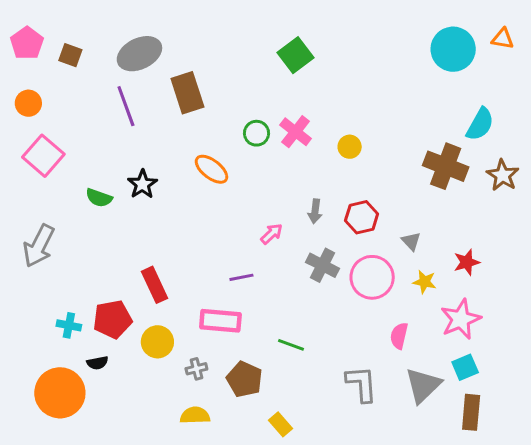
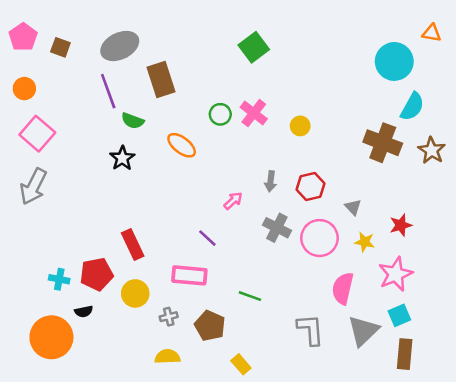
cyan circle: (453, 49) -> (394, 61), moved
green semicircle: (99, 198) -> (133, 121), moved
gray arrow: (39, 246) -> (33, 186), moved
purple line: (241, 277) -> (207, 238), turned 54
pink semicircle: (399, 336) -> (343, 288), size x1.4

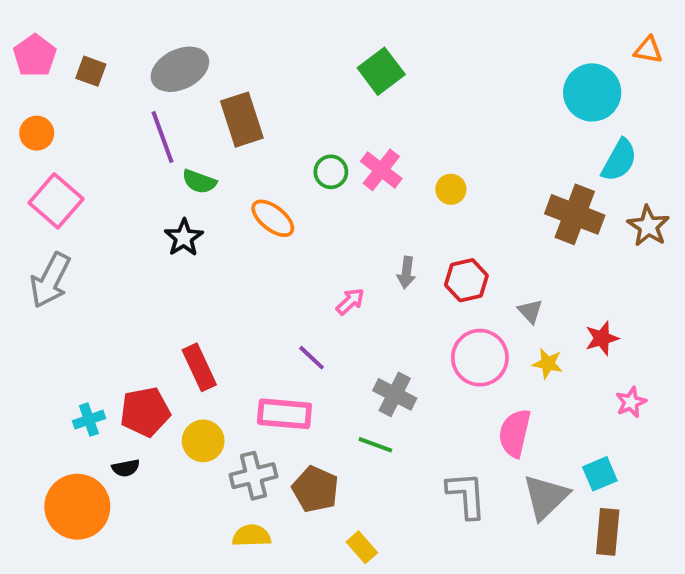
gray cross: (277, 228) -> (395, 394), moved
pink star: (396, 274) -> (631, 402), moved, size x0.6
cyan cross: (59, 279) -> (89, 420), turned -30
gray cross: (169, 317) -> (253, 476), size x1.6

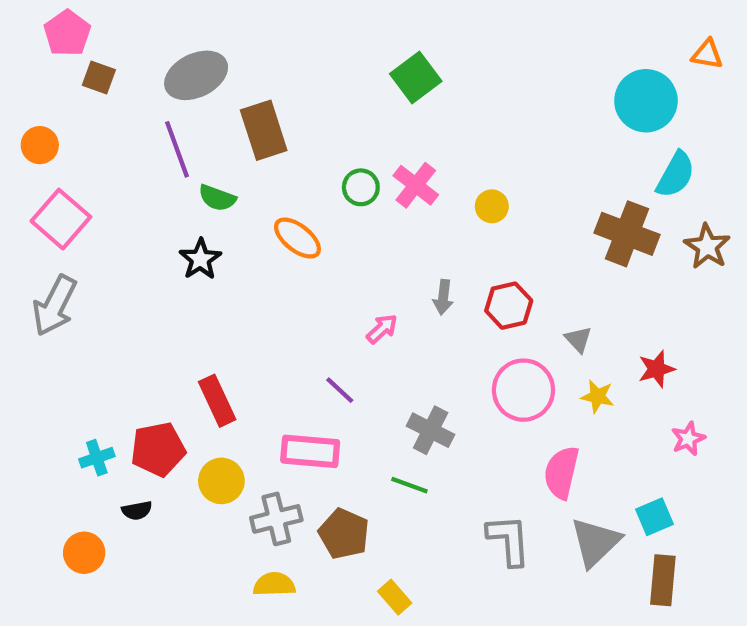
pink pentagon: (35, 56) -> (67, 33), moved
orange circle: (77, 507) -> (84, 553), size x0.6

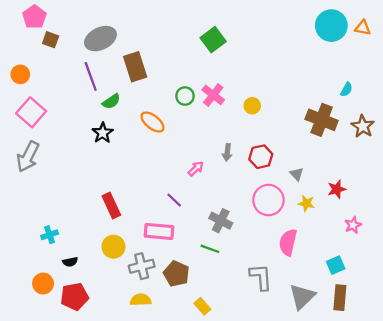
cyan circle: (646, 101) -> (331, 26), moved
cyan semicircle: (676, 175) -> (346, 90), size x0.6
green semicircle: (217, 198) -> (111, 101), turned -54
red pentagon: (158, 449) -> (74, 297), moved
gray triangle: (595, 542) -> (302, 297), moved

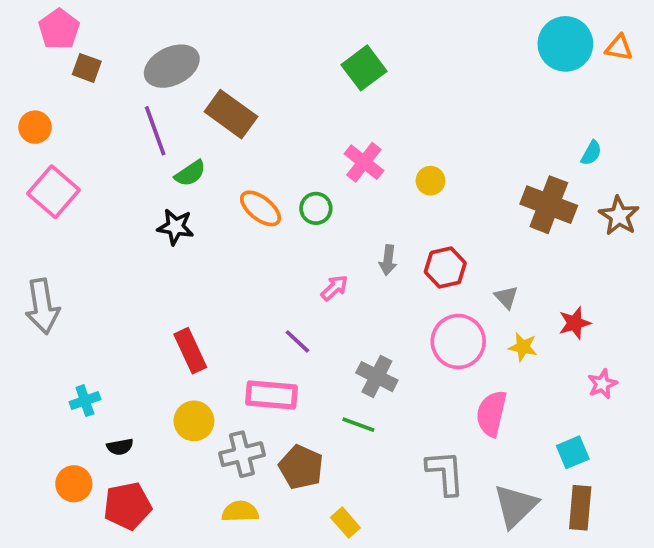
brown rectangle: (135, 67) -> (231, 114), turned -36
green circle: (185, 96) -> (316, 208), moved
black star: (103, 133) -> (175, 227), turned -30
gray arrow: (28, 157) -> (42, 306), moved, turned -36

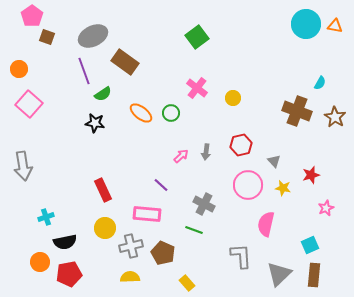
gray arrow: (388, 260) -> (206, 152), moved
black semicircle: (120, 447) -> (65, 242), size x1.6

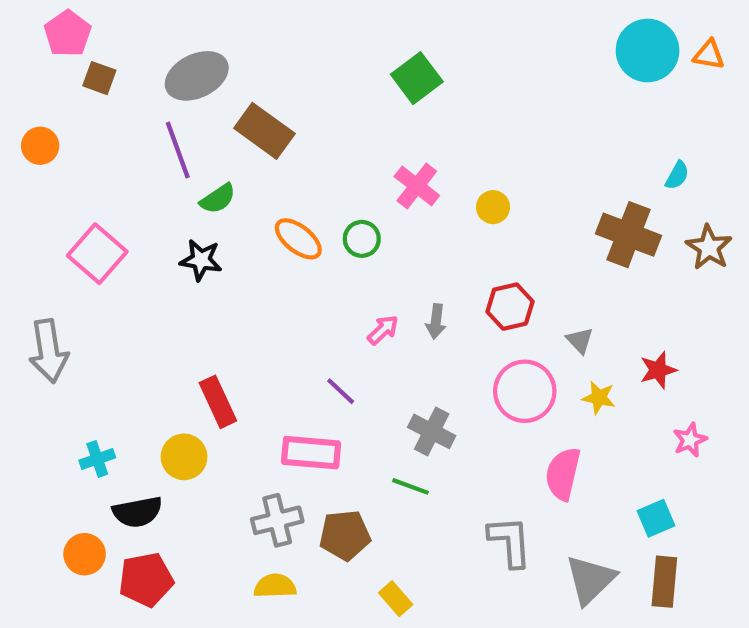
pink square: (29, 104) -> (97, 254), moved
yellow circle: (105, 228) -> (184, 457), moved
brown pentagon: (163, 253) -> (345, 535), turned -30

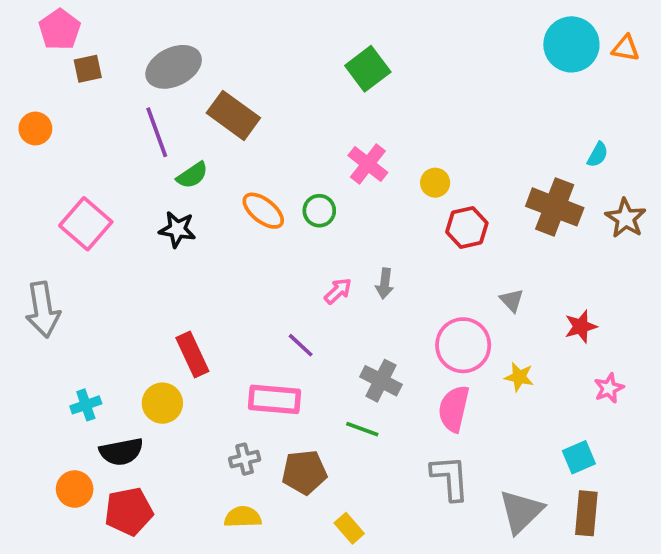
brown square: (99, 78) -> (88, 69), turned -32
red hexagon: (510, 307) -> (467, 228), moved
yellow star: (599, 398) -> (519, 377), moved
pink semicircle: (563, 474) -> (454, 409), moved
gray cross: (277, 520) -> (245, 459), size x0.7

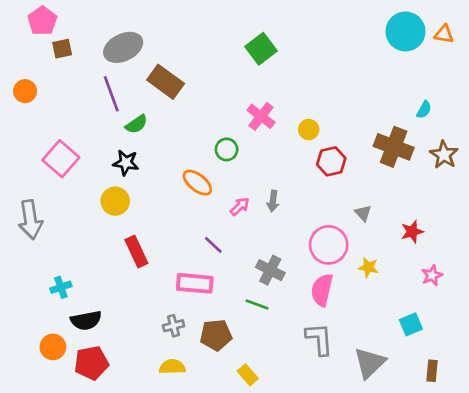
orange ellipse: (263, 211) -> (197, 183), moved
yellow circle: (162, 403) -> (115, 201), moved
brown rectangle: (586, 513) -> (432, 371), moved, size x0.7

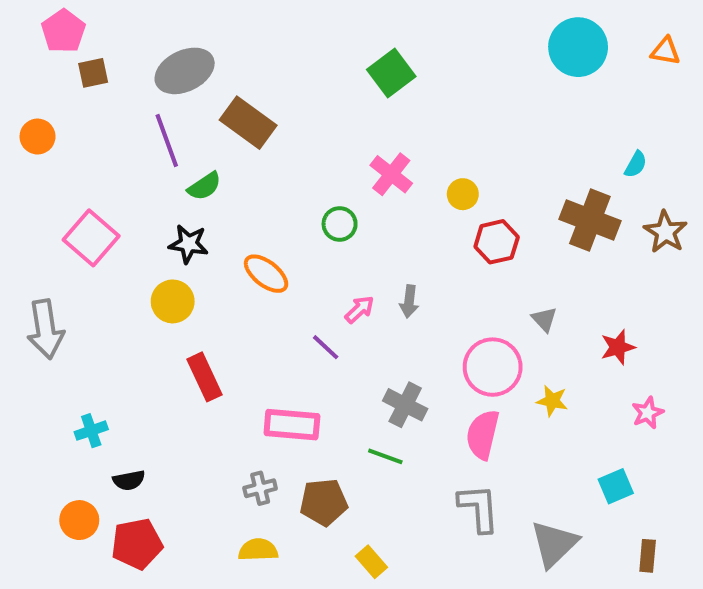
cyan circle: (405, 31) -> (578, 47), moved
orange ellipse: (197, 183) -> (266, 274), moved
purple line: (213, 245) -> (326, 347), moved
black semicircle: (86, 320) -> (129, 480), size x0.7

